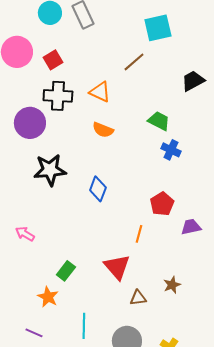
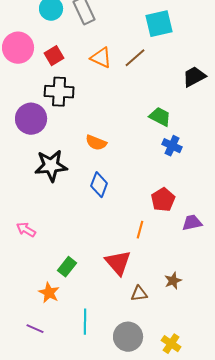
orange triangle: (100, 92) -> (101, 58), moved
orange semicircle: (103, 130) -> (96, 143), moved

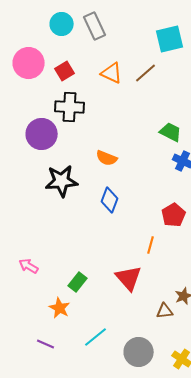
pink arrow: (26, 230) -> (29, 266), moved
brown triangle: (139, 294) -> (165, 311), moved
cyan line: (85, 322) -> (96, 337), turned 50

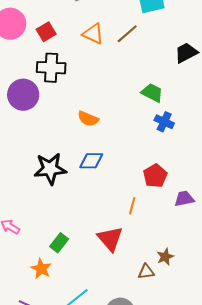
black star: (62, 181) -> (50, 169), moved
blue diamond: (110, 200) -> (91, 161), turned 70

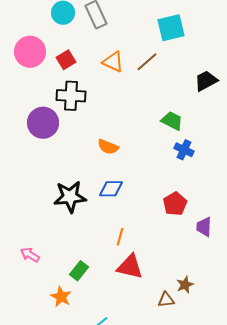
purple trapezoid: (184, 199) -> (204, 227), turned -75
orange line: (132, 206) -> (120, 237), moved
red triangle: (110, 239) -> (130, 267), turned -36

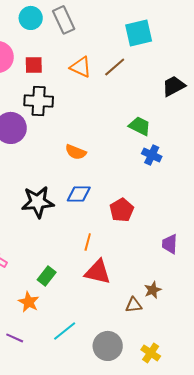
red square: (66, 60) -> (34, 65), turned 30
red pentagon: (175, 204) -> (122, 210), moved
purple trapezoid: (204, 227) -> (170, 244), moved

